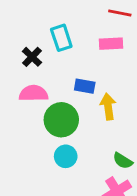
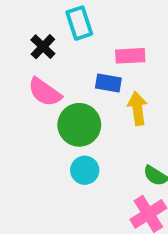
pink rectangle: (111, 44) -> (130, 56), moved
pink semicircle: (33, 93) -> (45, 92), turned -144

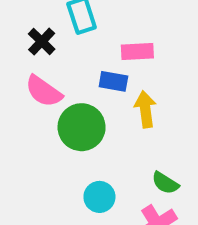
cyan circle: (85, 170) -> (99, 197), moved

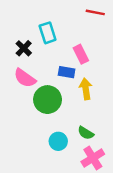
pink rectangle: (137, 51) -> (81, 54), turned 66
green semicircle: (165, 183) -> (86, 133), moved

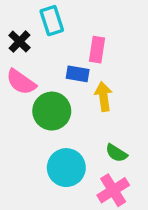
pink rectangle: (81, 54) -> (97, 50), turned 36
green semicircle: (86, 133) -> (116, 153), moved
cyan circle: (58, 141) -> (66, 168), size x1.5

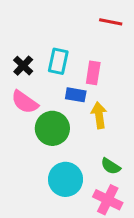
cyan rectangle: (52, 21) -> (58, 61), moved, turned 30
pink cross: (113, 190) -> (108, 200), turned -32

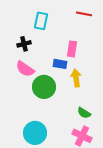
cyan rectangle: (58, 61) -> (41, 21), moved
black cross: (23, 66) -> (24, 44), turned 32
cyan circle: (65, 179) -> (35, 133), moved

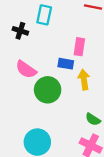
black cross: (24, 44) -> (20, 31), moved, turned 32

